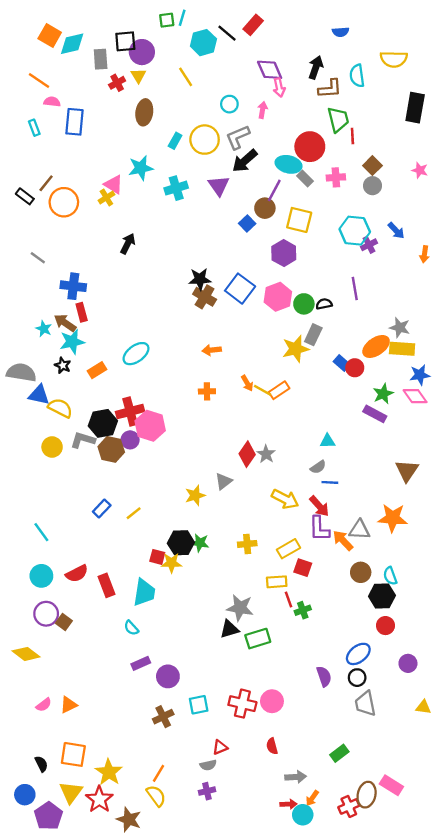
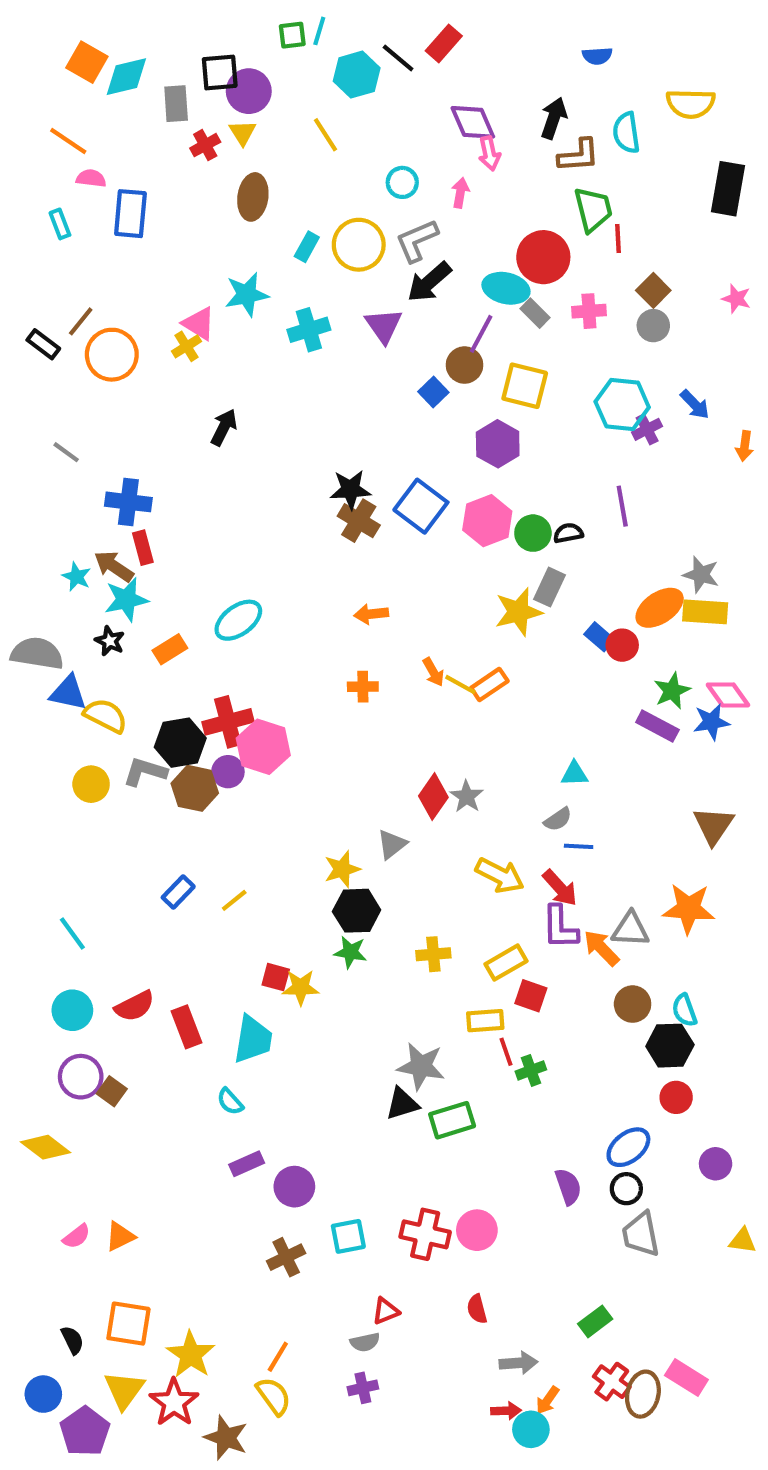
blue star: (420, 375) -> (711, 722), moved
black hexagon: (181, 543) -> (357, 911), moved
red cross: (349, 806) -> (612, 1382), moved, turned -30

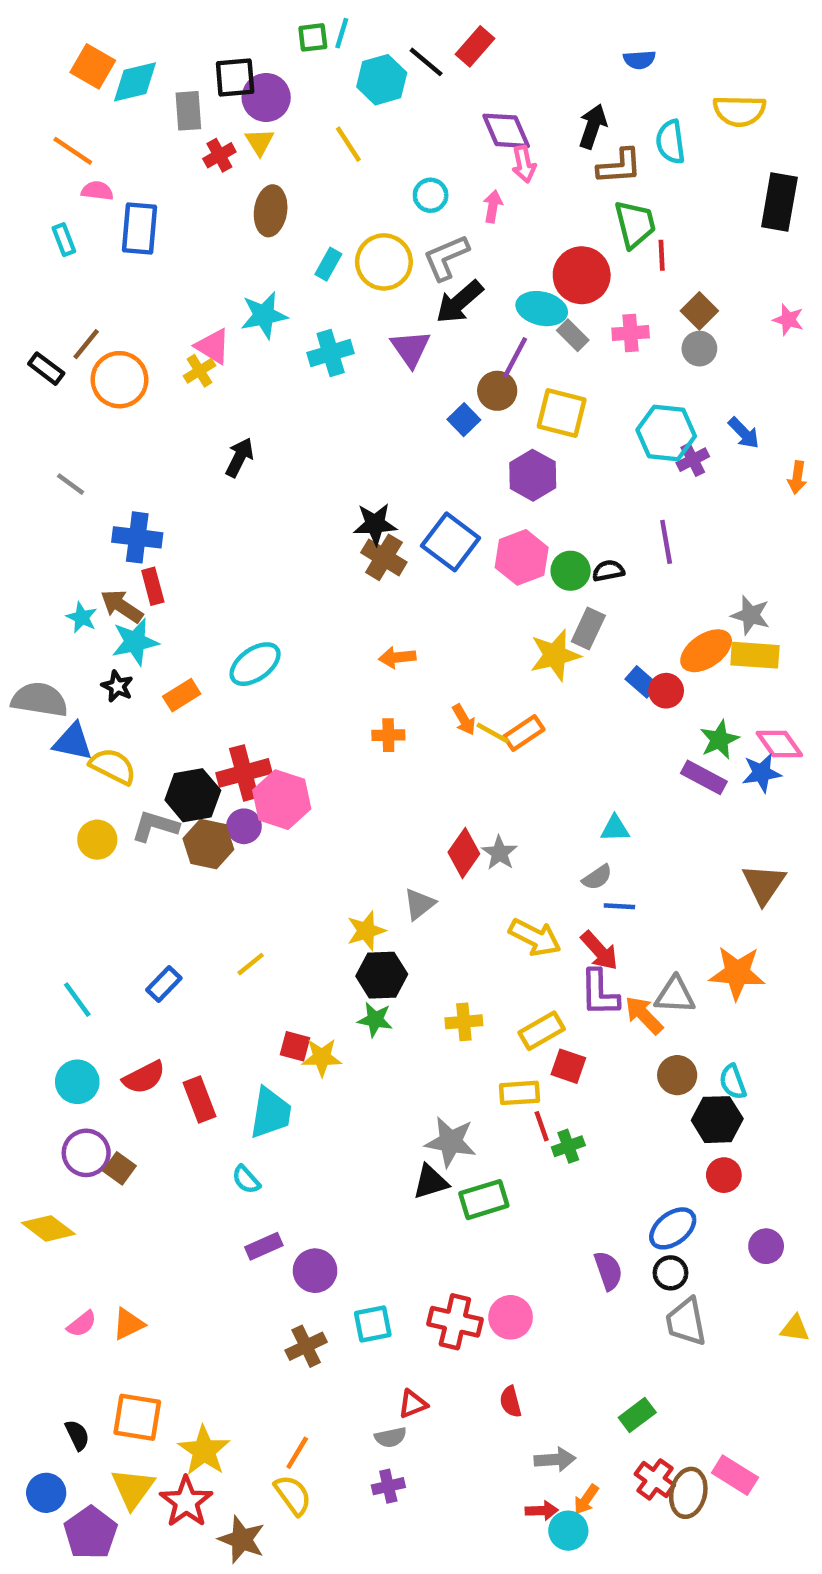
blue rectangle: (178, 892) -> (164, 984), moved

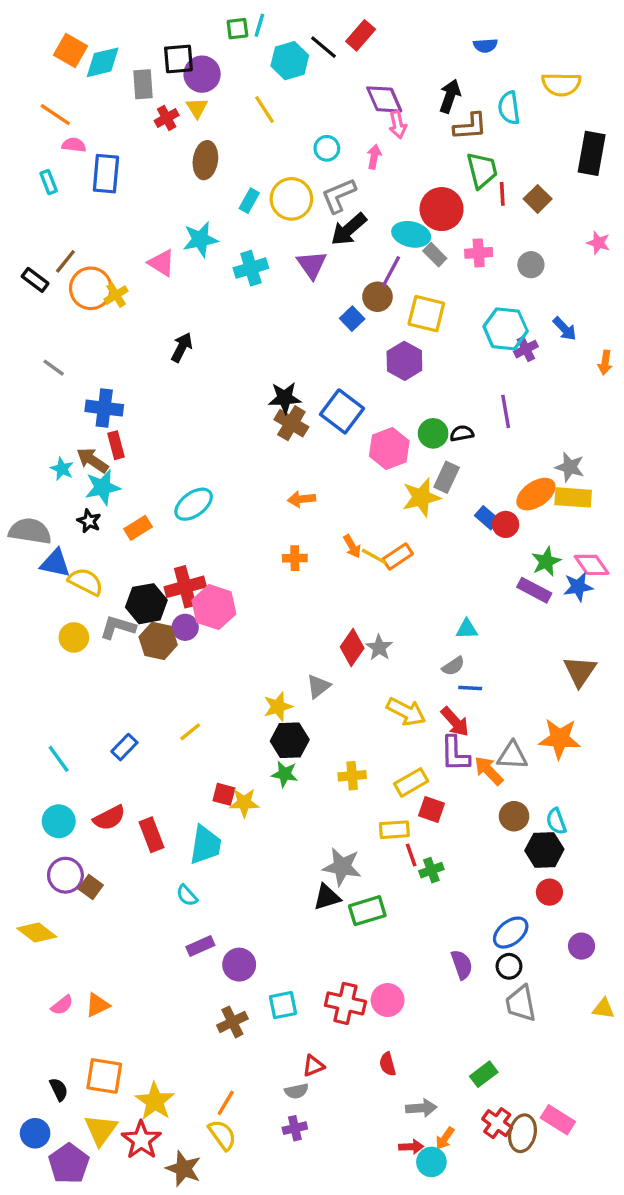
brown square: (699, 311) -> (538, 199), moved
yellow cross: (199, 371) -> (116, 295), moved
pink hexagon: (522, 557) -> (389, 449), moved

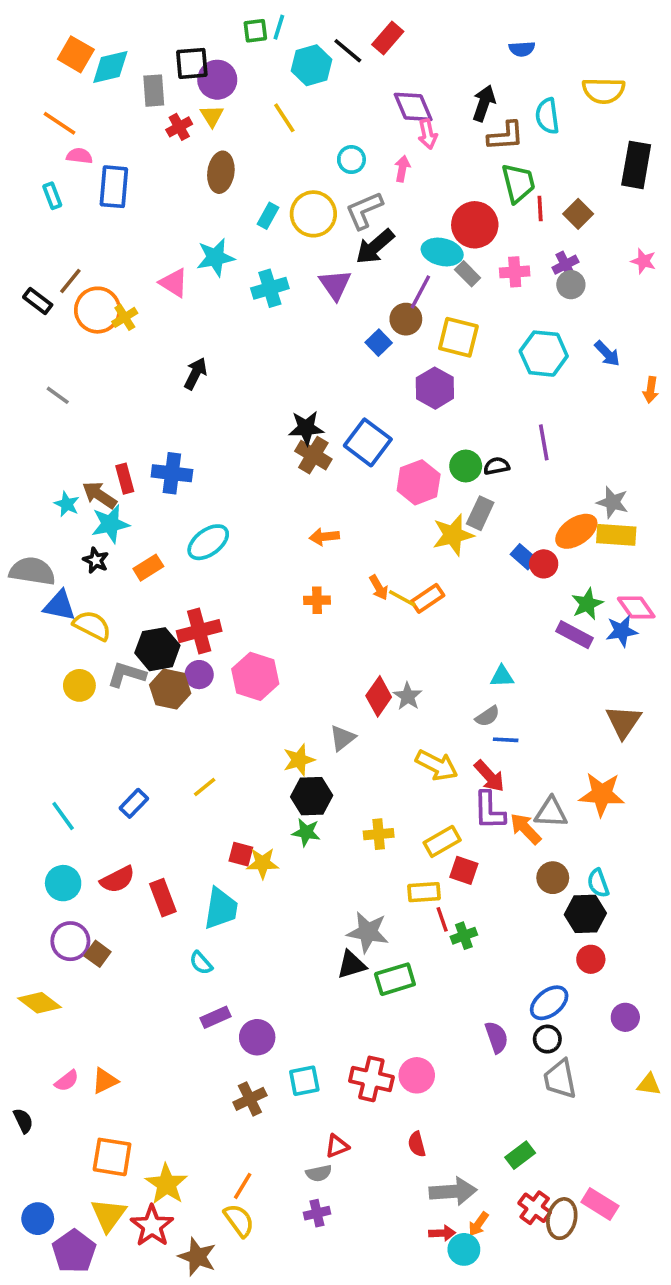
purple cross: (526, 349) -> (565, 265), moved
blue cross: (104, 408) -> (172, 473), moved
pink hexagon: (214, 607) -> (255, 676), moved
black semicircle: (59, 1089) -> (23, 1121), moved
gray arrow: (421, 1108) -> (453, 1191), size x1.4

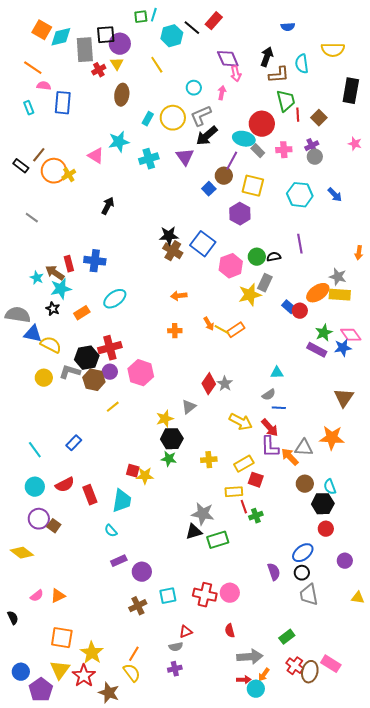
gray rectangle: (154, 91) -> (85, 50), size x1.4
orange arrow: (651, 390) -> (359, 253), moved
yellow line: (205, 787) -> (113, 407), moved

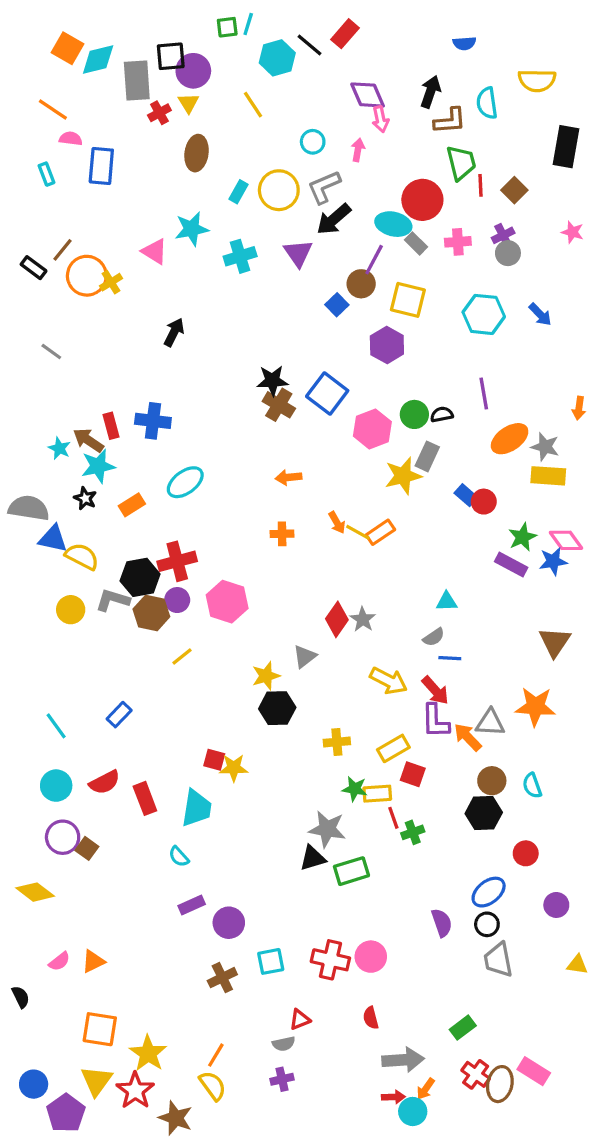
orange ellipse: (318, 293) -> (510, 439), moved
green star: (169, 459) -> (355, 789), moved
black hexagon: (323, 504) -> (484, 813), moved

